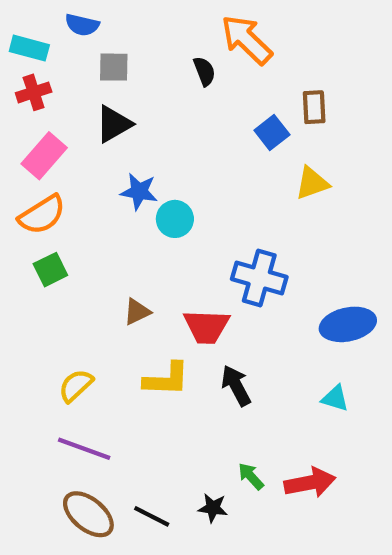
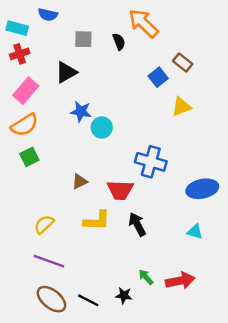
gray square: (114, 67) -> (83, 39), moved
brown rectangle: (314, 107) -> (183, 62), turned -48

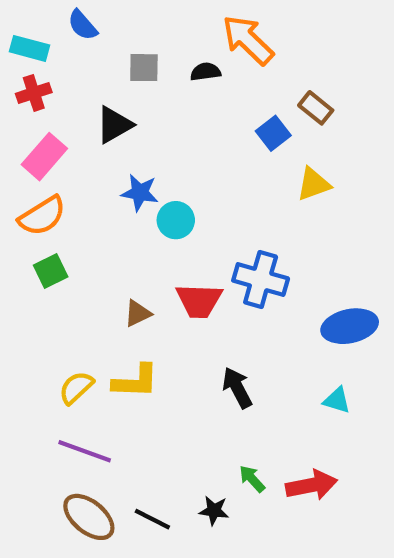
blue semicircle: (48, 15) -> (83, 25), turned 36
black semicircle: (119, 42) -> (205, 72), turned -77
red trapezoid: (120, 190) -> (199, 301), moved
yellow L-shape: (97, 221) -> (136, 381), moved

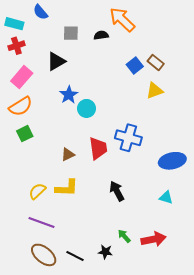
brown rectangle: (316, 108) -> (156, 62), moved
blue star: (140, 193) -> (69, 95), turned 30
red trapezoid: (199, 301) -> (98, 148), turned -100

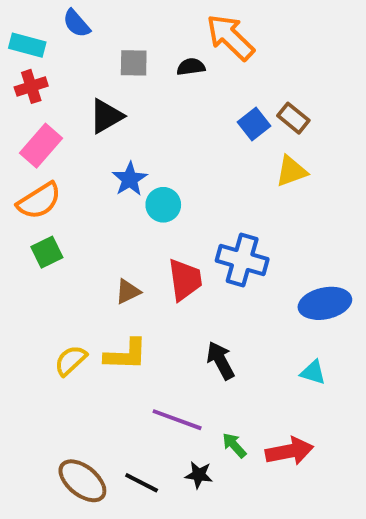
purple line: (42, 223) -> (177, 420), moved

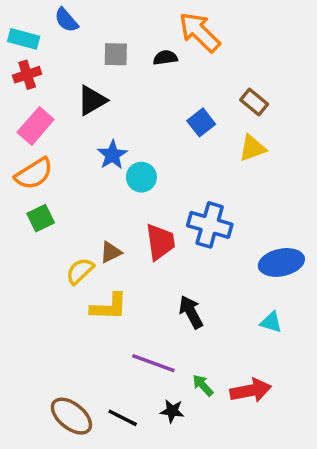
blue square: (254, 124) -> (201, 122), moved
yellow semicircle: (71, 361) -> (80, 271), moved

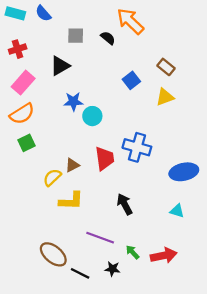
cyan rectangle: (24, 39) -> (15, 13), moved
black semicircle: (165, 58) -> (108, 38), turned 48
blue star: (112, 155) -> (73, 102), turned 30
brown ellipse: (71, 416) -> (53, 254), moved

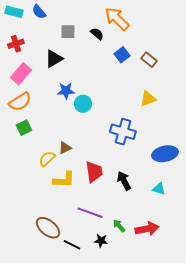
blue square: (131, 80) -> (122, 55), moved
yellow triangle: (165, 97) -> (148, 99), moved
red trapezoid: (105, 158) -> (94, 172), moved
black arrow: (125, 204) -> (124, 181), moved

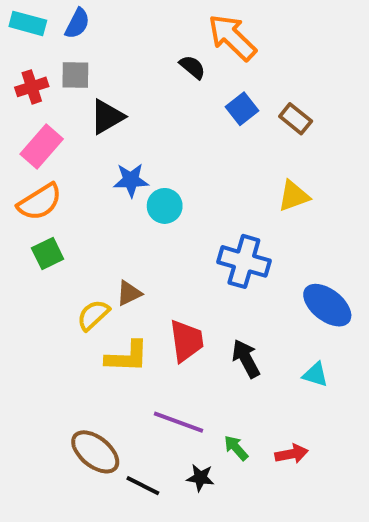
blue semicircle: (39, 12) -> (77, 23), turned -112
gray square: (68, 32) -> (75, 75), moved
blue ellipse: (165, 154) -> (327, 305), turned 50
red arrow: (147, 229) -> (292, 454), size x0.7

